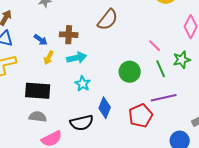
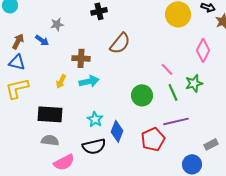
blue arrow: (41, 40) -> (42, 40), moved
cyan star: (83, 84) -> (95, 119), moved

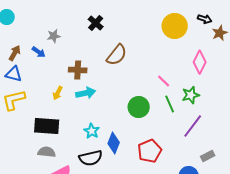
black cross: (99, 11) -> (96, 23), turned -35
purple line: (176, 121) -> (193, 126), moved, turned -40

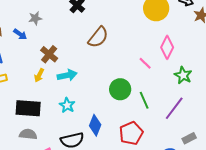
pink diamond: (200, 62) -> (167, 47), moved
brown cross: (78, 70) -> (49, 54), moved, turned 36
green star: (191, 95) -> (183, 75), moved, turned -30
green line: (170, 104) -> (144, 100), moved
cyan star: (92, 131) -> (67, 105), moved

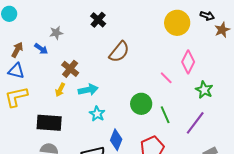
cyan star: (67, 105) -> (97, 114), moved

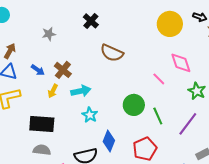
blue arrow: (41, 49) -> (38, 70), moved
brown semicircle: (119, 52) -> (112, 53), turned 75
pink diamond: (188, 62) -> (181, 63), turned -45

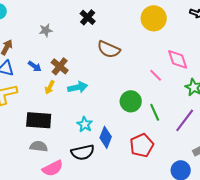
yellow circle: (170, 24) -> (154, 18), moved
cyan star: (90, 115) -> (85, 124), moved

